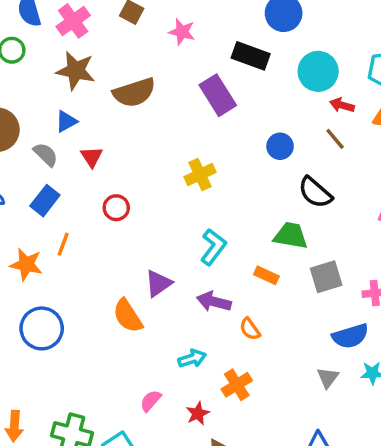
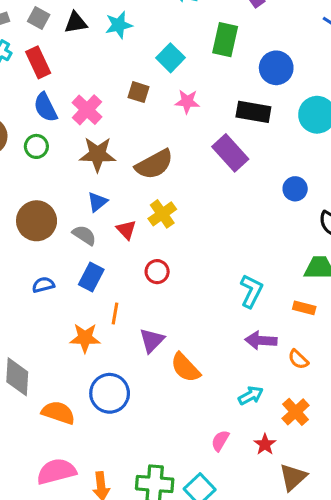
yellow cross: (200, 174) -> (162, 214), moved
purple triangle: (158, 283) -> (152, 340), moved

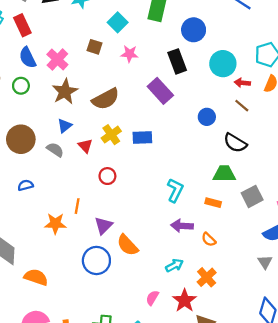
black rectangle: (253, 112) -> (177, 61), turned 60
brown star: (98, 154) -> (65, 92), turned -30
blue rectangle: (91, 277) -> (142, 138), moved, turned 60
blue circle: (110, 393) -> (96, 260), moved
red star: (265, 444) -> (185, 301), size x1.5

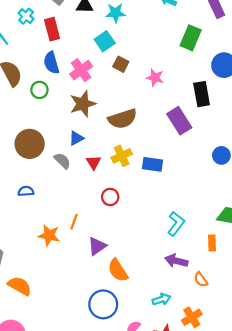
cyan square: (118, 22) -> (105, 41), moved
orange rectangle: (213, 203) -> (212, 243), turned 63
blue circle: (96, 260) -> (103, 304), moved

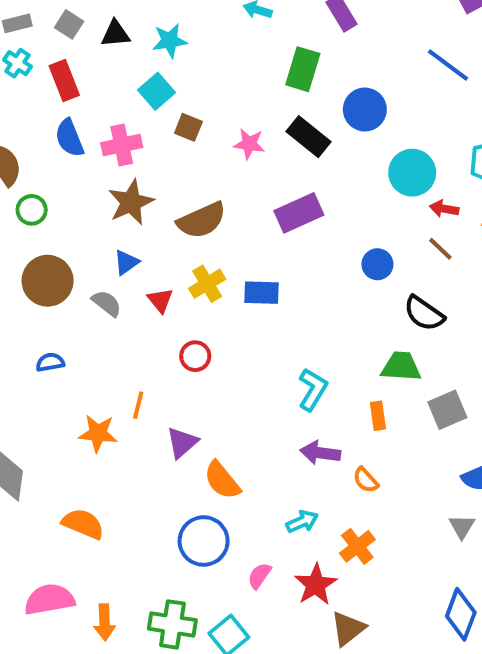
pink cross: (81, 70) -> (122, 145), turned 30
green circle: (39, 90) -> (32, 210), moved
black rectangle: (202, 94) -> (309, 137), moved, turned -35
purple rectangle: (179, 121) -> (299, 213), turned -76
orange semicircle: (20, 286) -> (83, 524), moved

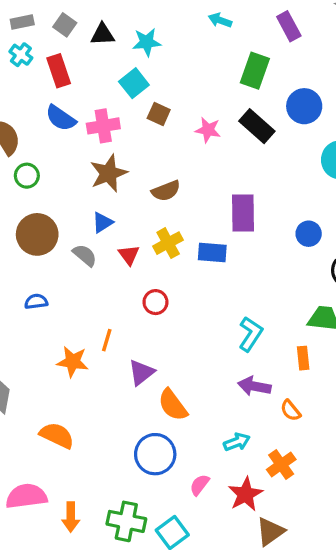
blue semicircle: (69, 138) -> (61, 118), turned -36
purple rectangle: (299, 213) -> (243, 213), moved, turned -69
brown semicircle: (202, 220) -> (166, 191), size x0.7

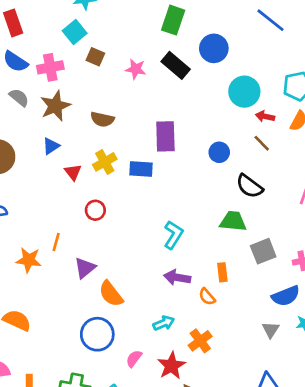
brown semicircle: (166, 191) -> (102, 119), turned 35
gray semicircle: (85, 255) -> (19, 97), moved
orange rectangle: (303, 358) -> (222, 272), moved

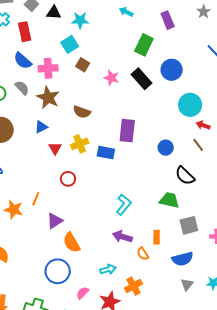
brown star: (55, 106) -> (48, 97), turned -30
blue semicircle: (286, 296) -> (182, 259), moved

